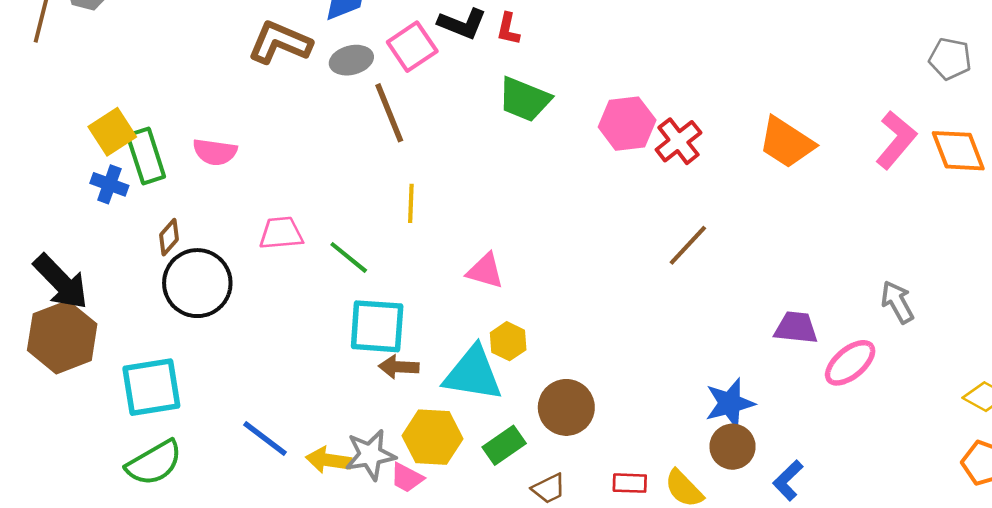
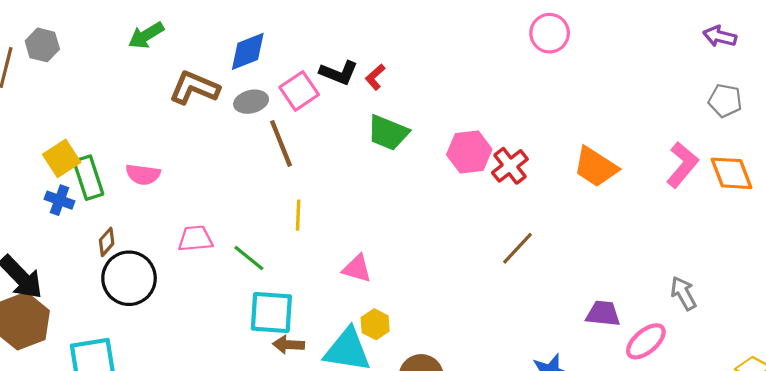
red L-shape: (508, 29) -> (375, 77), turned 35

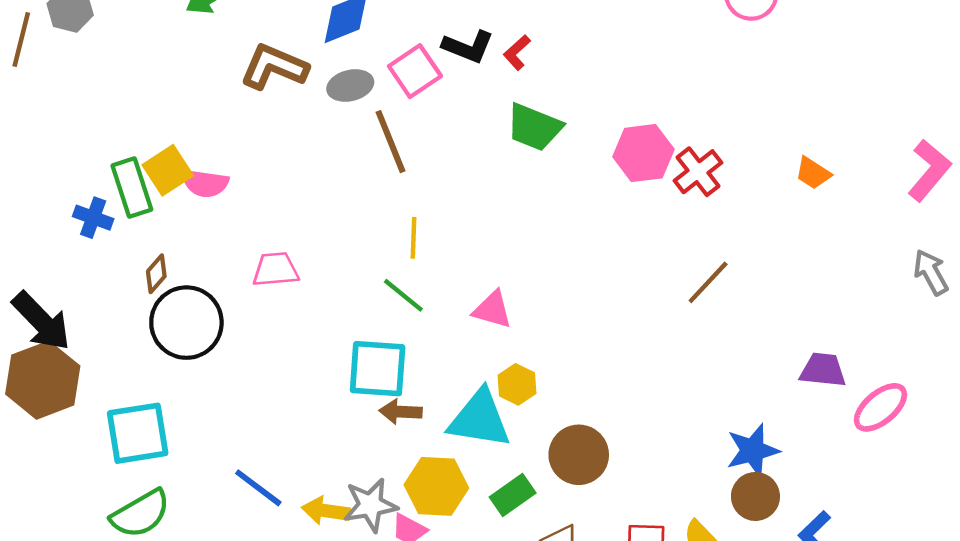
yellow square: (62, 158) -> (168, 170), moved
orange trapezoid: (596, 167) -> (813, 173), size x0.6
green line: (249, 258) -> (403, 295), moved
gray arrow: (683, 293) -> (931, 272), moved

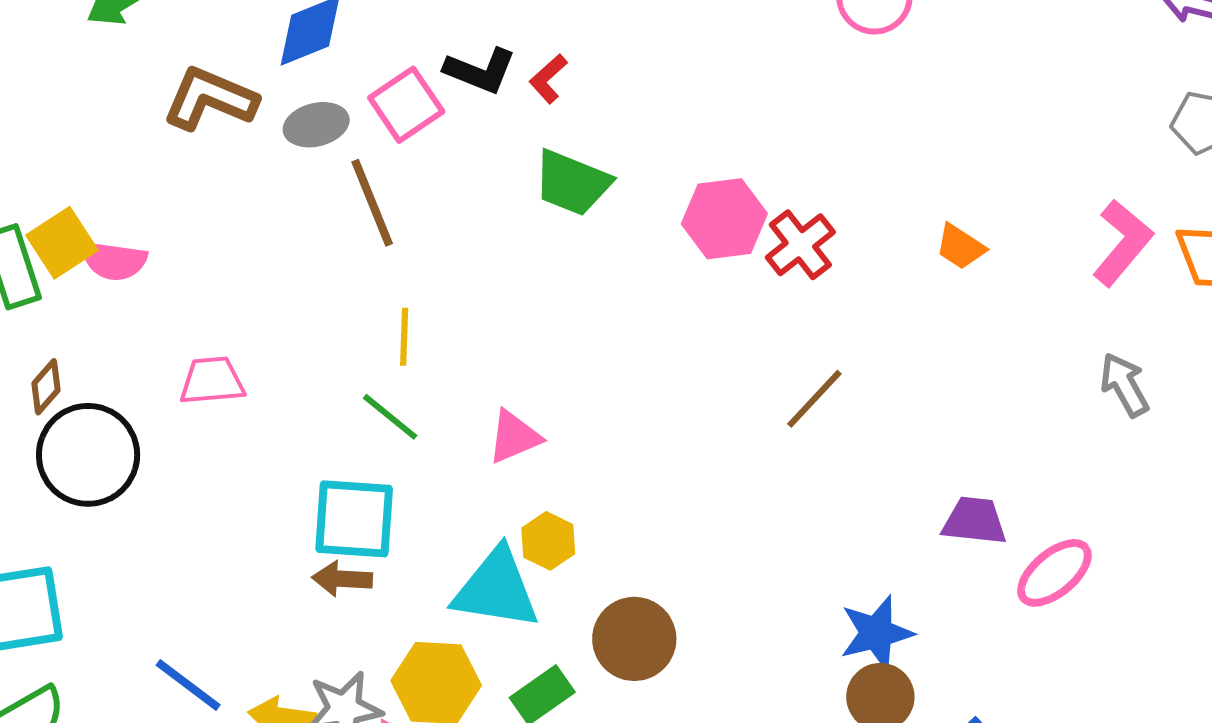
pink triangle: (493, 310) -> (514, 437), turned -39
brown arrow: (401, 412) -> (342, 579), moved

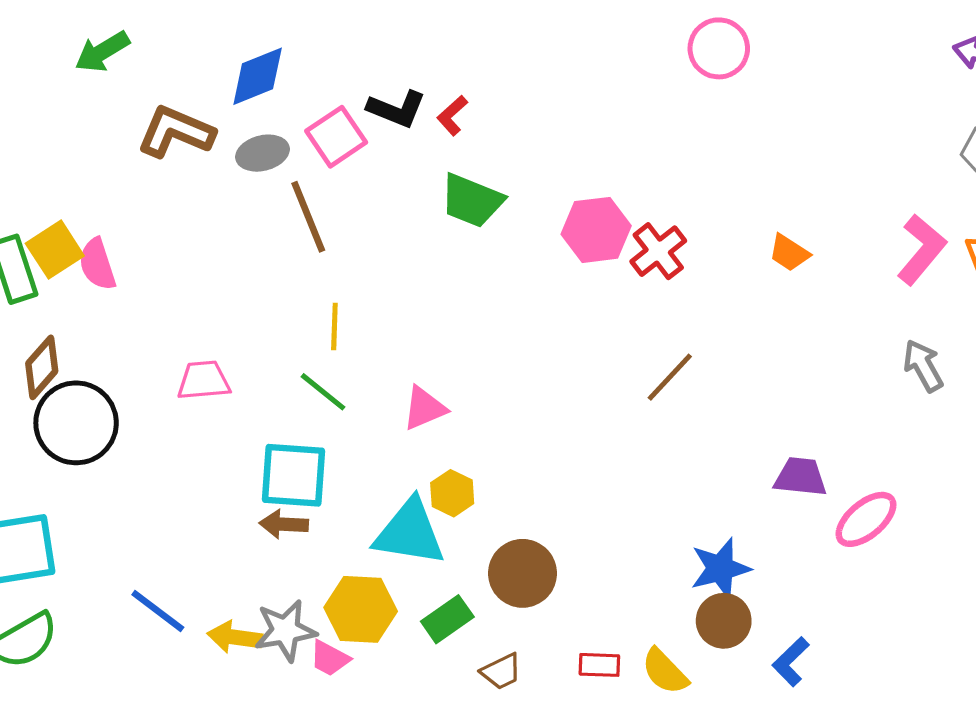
pink semicircle: (114, 261) -> (97, 264), turned 64
pink trapezoid: (212, 381) -> (204, 380), moved
brown diamond: (46, 387) -> (42, 367), size x1.4

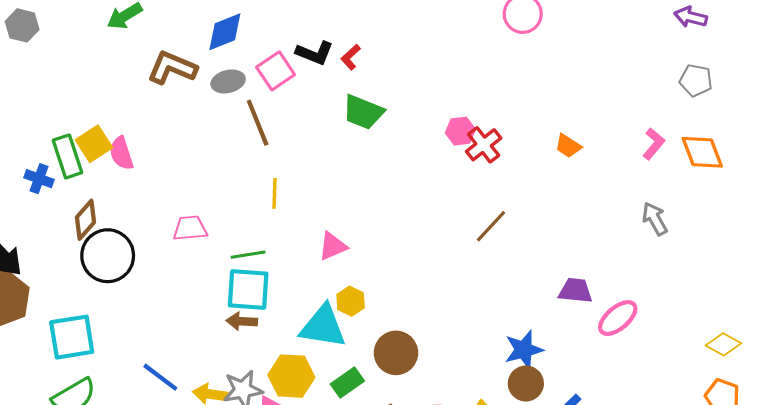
pink hexagon: (596, 230) -> (460, 131), moved, size x0.7
pink L-shape: (922, 250) -> (654, 144), size x0.7
green line: (323, 392) -> (248, 255), moved, turned -48

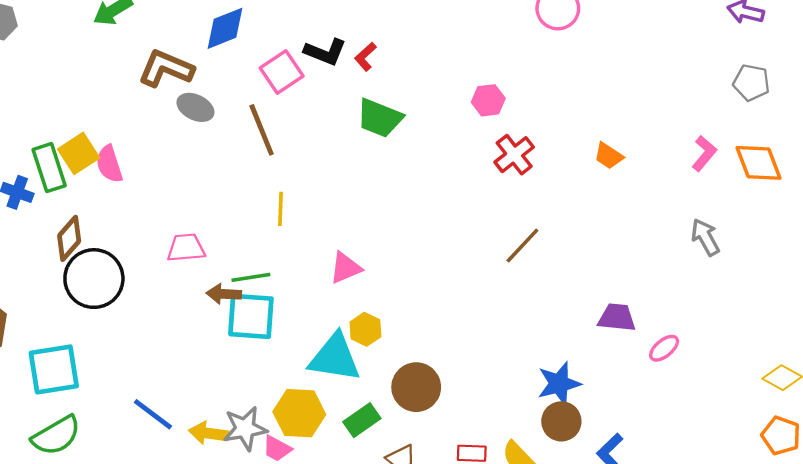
gray ellipse: (228, 81) -> (195, 107), moved, turned 40
pink hexagon: (460, 131) -> (488, 100), moved
pink ellipse: (618, 318) -> (664, 348), size x0.7
brown arrow: (242, 321) -> (224, 294), moved

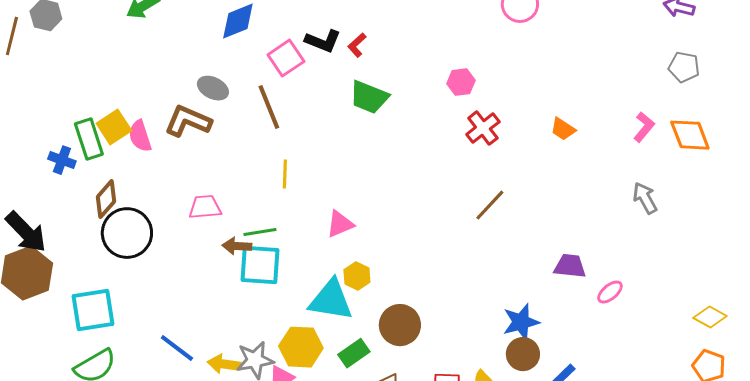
brown L-shape: (166, 68) -> (188, 121), moved

